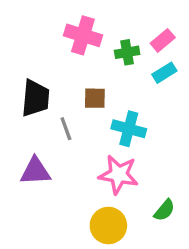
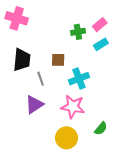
pink cross: (83, 35) -> (17, 18), moved
cyan cross: (129, 129) -> (79, 79), turned -36
purple triangle: (35, 171) -> (34, 105), moved, turned -30

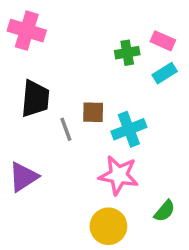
pink rectangle: (100, 25) -> (163, 41), turned 64
brown square: (58, 60) -> (93, 112), moved
purple triangle: (34, 105) -> (23, 177), moved

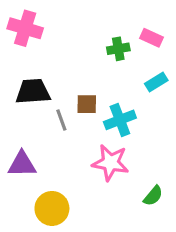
cyan rectangle: (165, 73) -> (156, 82), moved
black trapezoid: (35, 99) -> (33, 92), turned -99
purple triangle: (23, 177) -> (22, 164), turned 32
yellow circle: (108, 226) -> (52, 208), moved

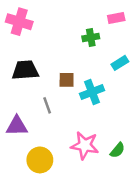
pink rectangle: (152, 38) -> (116, 18), moved, turned -35
gray line: (61, 120) -> (47, 105), moved
pink star: (110, 163) -> (85, 145), moved

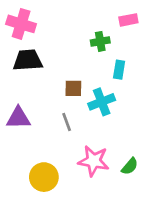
cyan rectangle: (120, 63) -> (119, 70), moved, turned -49
black trapezoid: (25, 70) -> (28, 60), moved
gray line: (47, 105) -> (67, 122), moved
purple triangle: (17, 126) -> (18, 118), moved

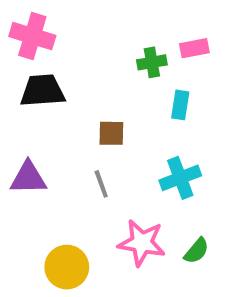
pink rectangle: (128, 20) -> (194, 48), moved
cyan cross: (102, 102) -> (180, 178), moved

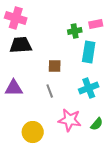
cyan rectangle: (180, 105) -> (89, 52), size x1.5

